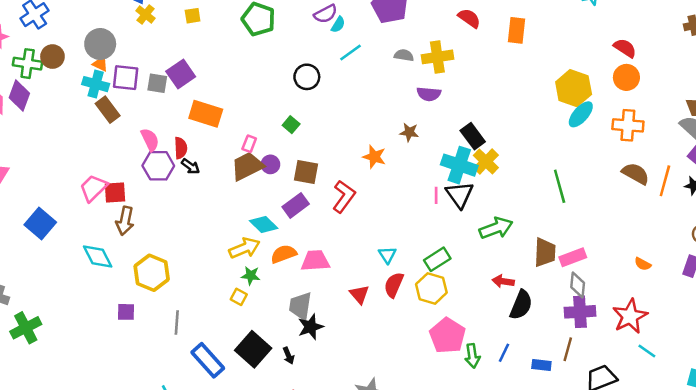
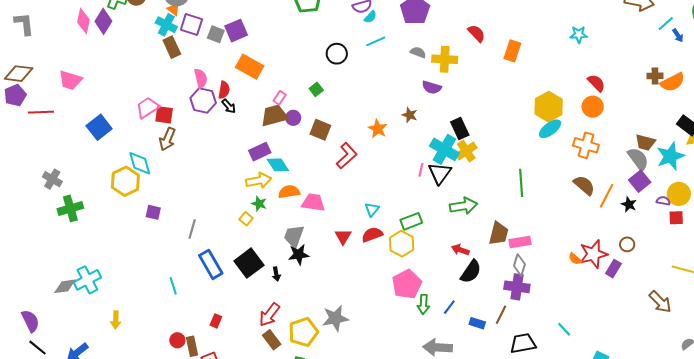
purple rectangle: (296, 205) -> (260, 152), moved
yellow hexagon: (152, 273) -> (125, 181), moved
red semicircle: (394, 285) -> (372, 235), turned 35
red star: (630, 316) -> (593, 254), moved

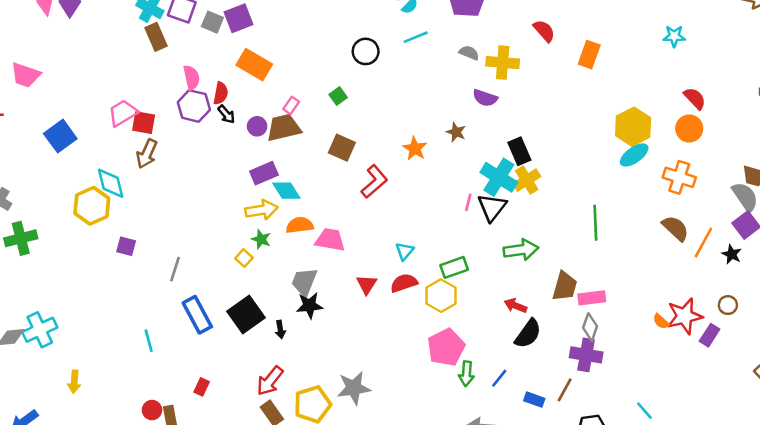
purple circle: (293, 118) -> (257, 126), moved

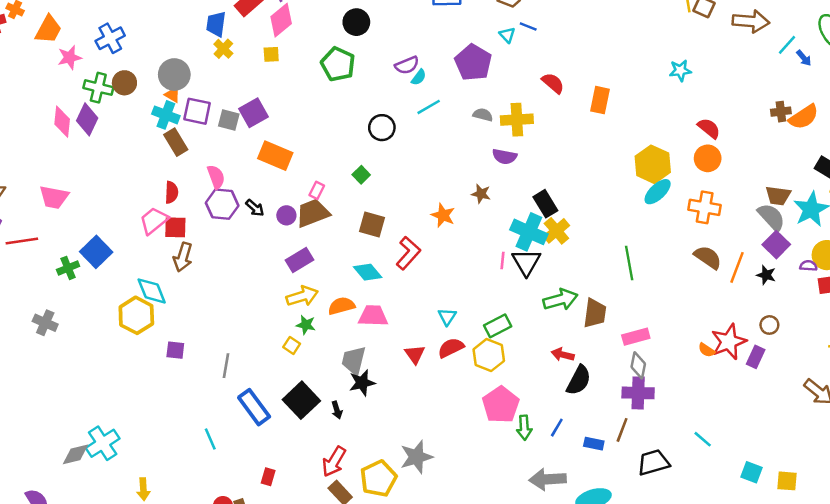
red semicircle: (221, 93) -> (171, 192), moved
cyan diamond: (286, 191) -> (368, 272), moved
green cross: (21, 238) -> (68, 268), moved, size x0.7
brown trapezoid: (565, 286) -> (595, 313), moved

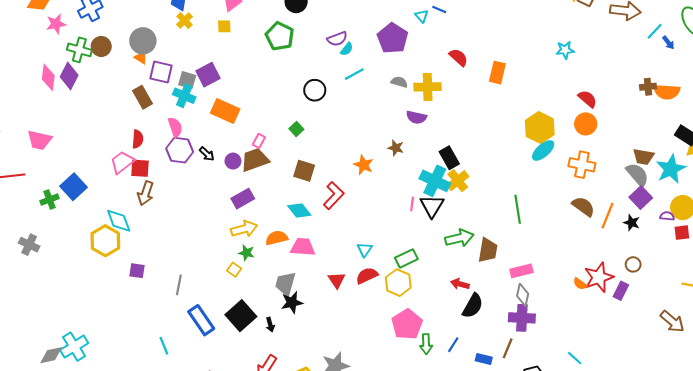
cyan cross: (166, 115) -> (184, 96), moved
orange semicircle: (804, 117) -> (667, 92), turned 35

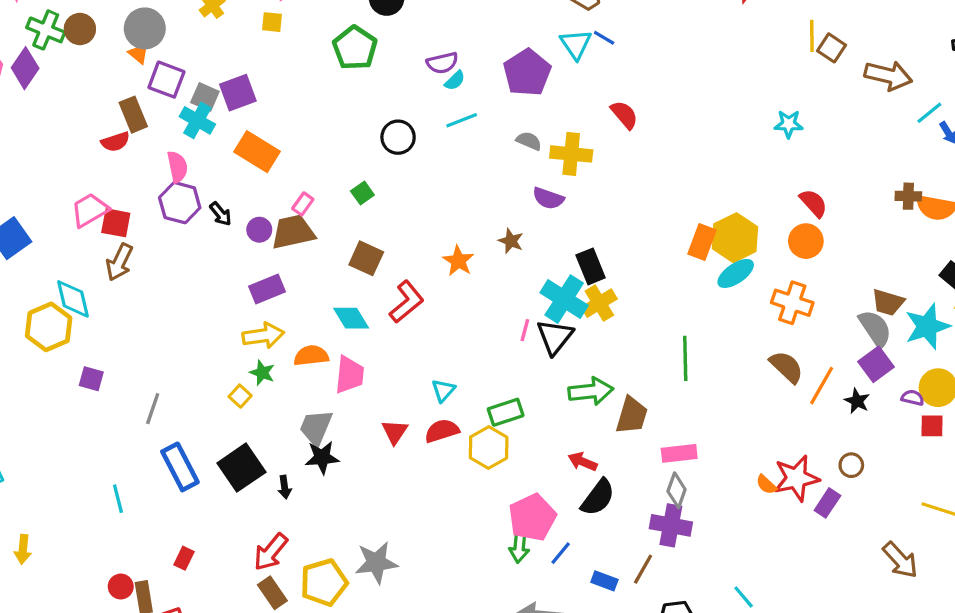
cyan triangle: (422, 16) -> (576, 44), size x1.5
orange rectangle: (497, 73) -> (702, 242), moved
red semicircle: (138, 139) -> (115, 142), moved, turned 60
pink trapezoid: (303, 247) -> (349, 375), turned 85
pink pentagon: (407, 324) -> (532, 517), moved

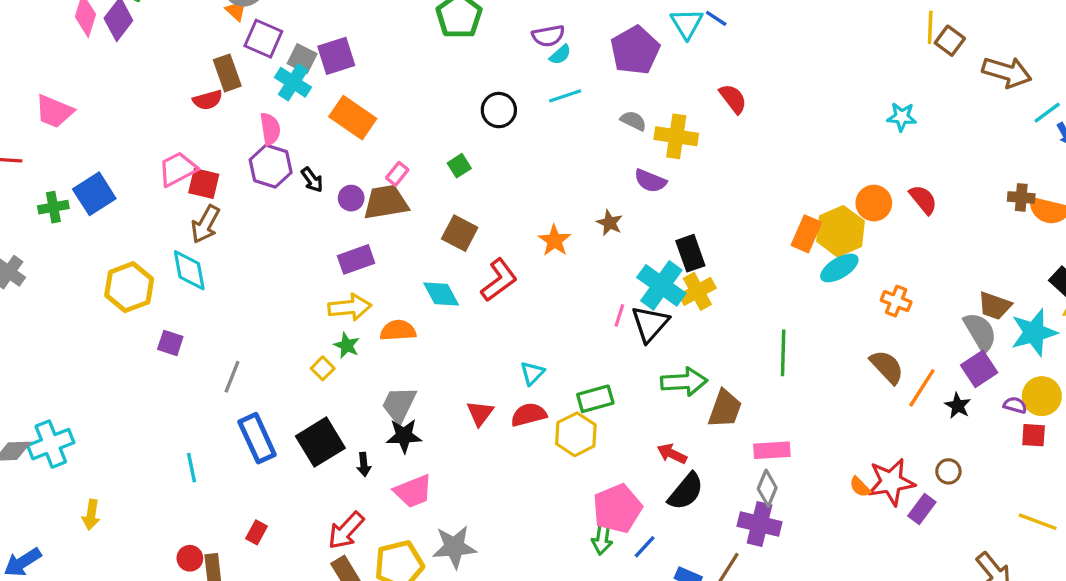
orange circle: (806, 241) -> (874, 203), moved
cyan diamond: (73, 299) -> (189, 270), moved
orange cross: (792, 303) -> (896, 301), size x0.7
pink trapezoid: (349, 375) -> (413, 491), moved, turned 60

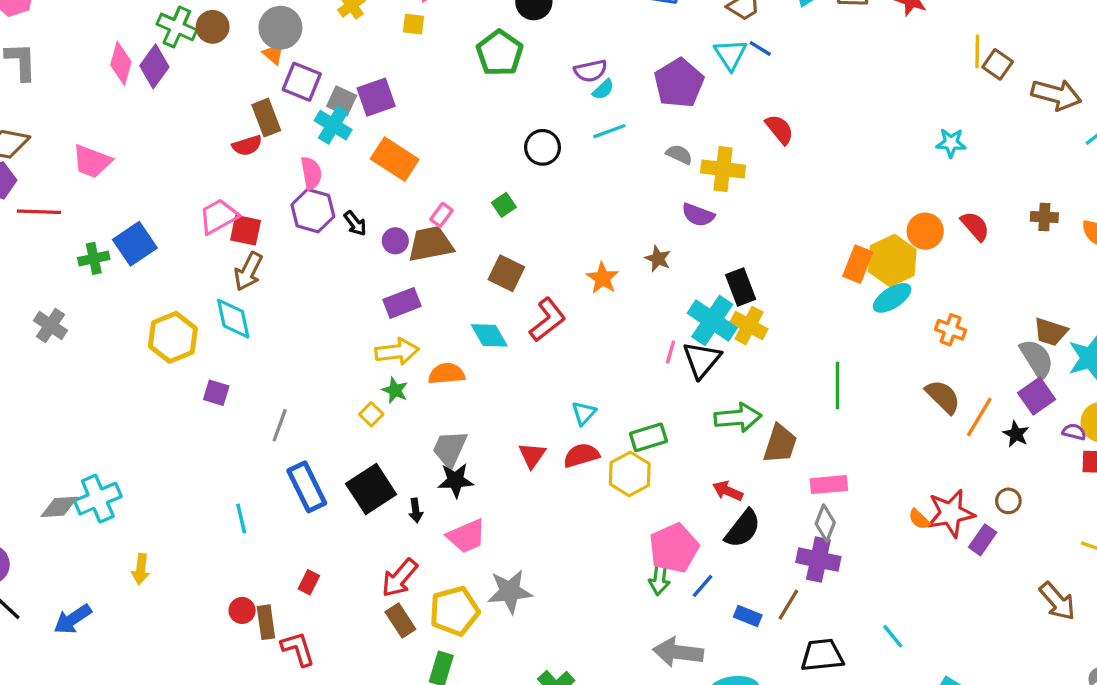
brown cross: (1021, 197) -> (1044, 217), moved
yellow cross: (697, 291) -> (749, 326), turned -32

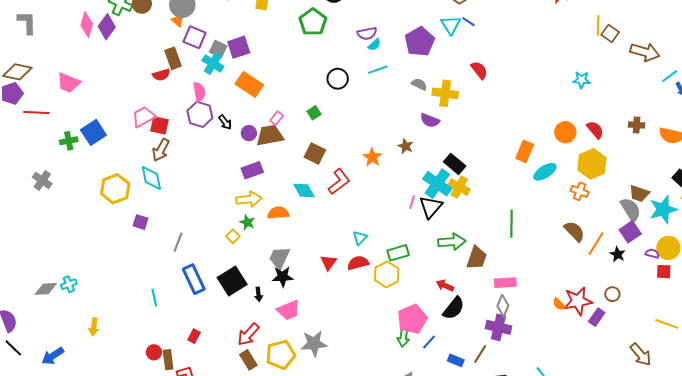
yellow hexagon: (892, 260) -> (592, 164), moved
black rectangle: (741, 287) -> (455, 164), turned -30
cyan cross: (98, 499) -> (69, 284), size x0.6

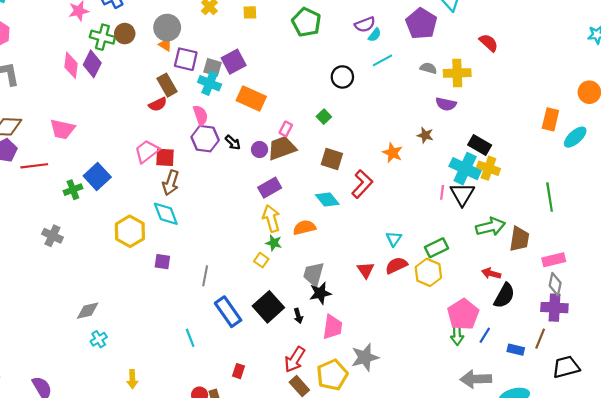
yellow arrow: (249, 199) -> (271, 218), turned -90
gray diamond: (46, 289) -> (88, 311), moved
pink trapezoid: (289, 310) -> (332, 327), turned -50

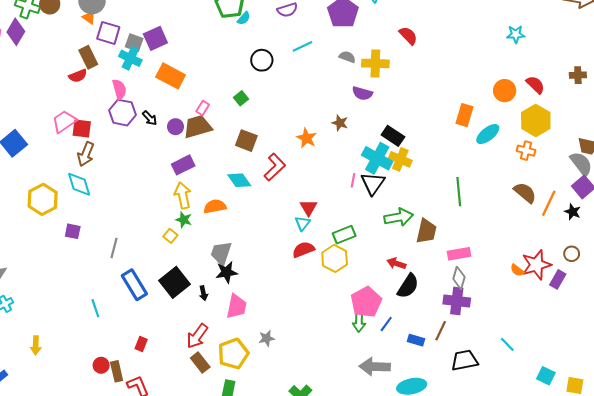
cyan semicircle: (375, 35) -> (244, 18), moved
red triangle: (366, 270) -> (309, 208), moved
gray star: (365, 357) -> (267, 338), size x0.6

